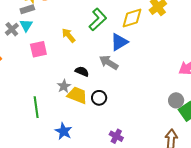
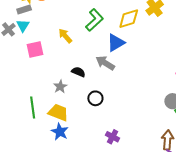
yellow trapezoid: (77, 95) -> (58, 112), moved

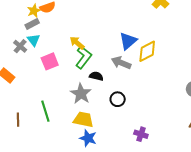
yellow diamond: (129, 19) -> (147, 51), moved
green L-shape: (94, 20) -> (83, 57), moved
gray star: (60, 87) -> (81, 94), size x1.5
green line: (33, 108) -> (45, 111), moved

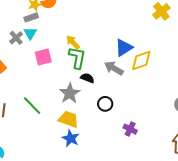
green L-shape: (83, 57) -> (77, 58), turned -35
green line: (45, 111) -> (32, 106), turned -35
purple cross: (141, 134) -> (130, 129), moved

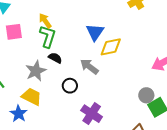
blue triangle: (124, 48) -> (95, 32), turned -30
gray arrow: (114, 68) -> (89, 67), moved
purple cross: (130, 129) -> (92, 114), size x1.5
blue star: (71, 138) -> (19, 114), moved

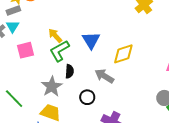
blue triangle: (95, 32) -> (91, 40), moved
green L-shape: (48, 36) -> (59, 51), turned -130
black semicircle: (55, 58) -> (69, 71), turned 72

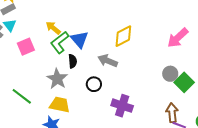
blue triangle: (91, 40) -> (79, 39), moved

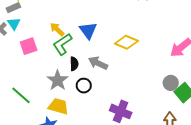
yellow diamond: (123, 36) -> (126, 42), turned 45
blue triangle: (79, 39) -> (88, 30), moved
gray arrow: (108, 61) -> (98, 63), moved
black circle: (94, 84) -> (84, 86), moved

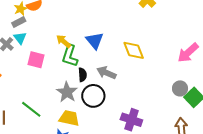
yellow diamond: (126, 42) -> (134, 50), turned 50
green L-shape: (63, 44) -> (70, 56), turned -35
pink square: (29, 46) -> (36, 60), turned 36
black circle: (84, 86) -> (93, 96), size x1.5

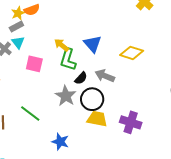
yellow diamond: (134, 50) -> (132, 53), turned -50
black semicircle: (82, 75) -> (81, 78), turned 48
yellow trapezoid: (69, 118) -> (97, 119), moved

